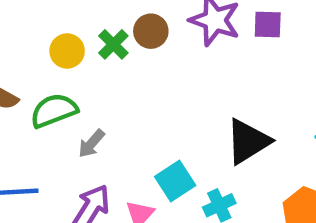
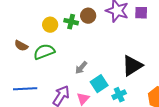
green cross: (113, 44) -> (71, 22), turned -32
gray arrow: (91, 144) -> (81, 68), moved

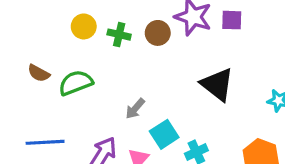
brown circle: (88, 16) -> (158, 33), moved
yellow circle: (50, 25) -> (84, 26), moved
black triangle: (132, 66) -> (217, 84), moved, turned -50

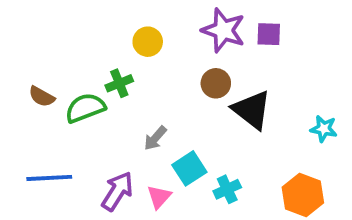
yellow circle: (84, 26) -> (148, 42), moved
brown circle: (158, 33) -> (216, 83), moved
green cross: (119, 35) -> (119, 83), moved, turned -35

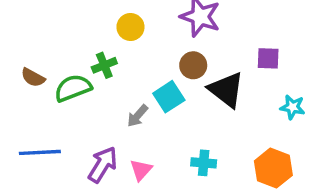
purple square: (269, 34) -> (268, 58), moved
cyan square: (189, 168) -> (169, 97), moved
cyan cross: (227, 189) -> (204, 163), turned 30

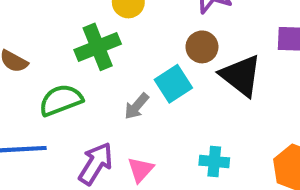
green cross: (104, 65) -> (98, 47), size x1.5
green semicircle: (73, 88) -> (61, 100), moved

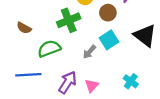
brown circle: (202, 47) -> (108, 13), moved
cyan cross: (214, 161) -> (131, 81), turned 32

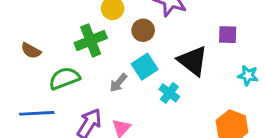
cyan cross: (131, 81) -> (169, 93), moved

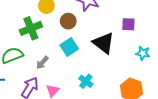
gray arrow: (118, 83) -> (42, 63), moved
cyan cross: (169, 93) -> (86, 81), moved

